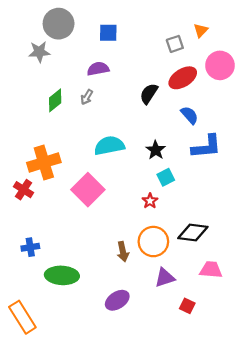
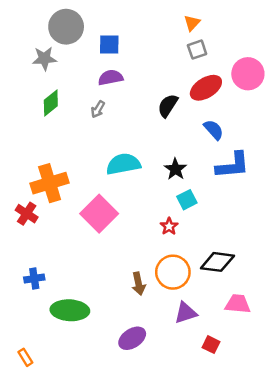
orange triangle: (201, 30) -> (192, 23), moved
blue square: (108, 33) -> (109, 45), moved
green diamond: (55, 100) -> (51, 103), moved
orange rectangle: (22, 317) -> (25, 357), size x0.5

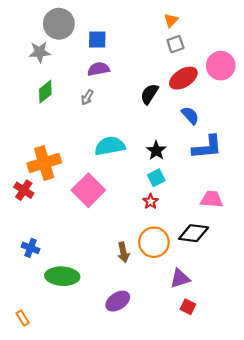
cyan square: (187, 200) -> (156, 178), moved
blue cross: (34, 278) -> (31, 248), turned 30
pink trapezoid: (238, 304) -> (212, 199), moved
purple triangle: (186, 313) -> (180, 278), moved

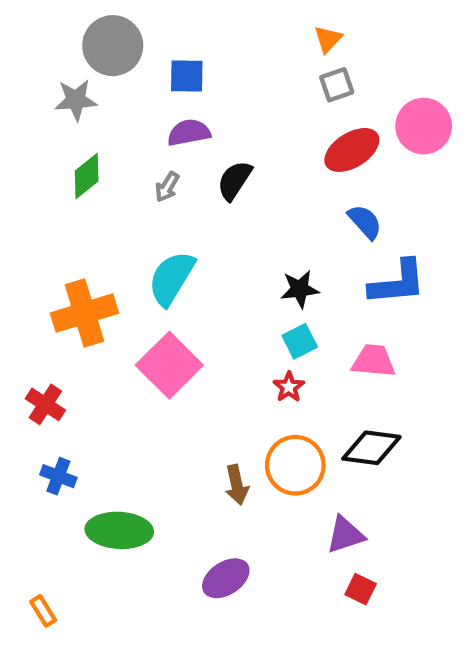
black semicircle: (149, 94) -> (234, 180), moved
cyan semicircle: (110, 146) -> (171, 278), moved, turned -48
black star: (156, 151) -> (300, 289), turned 30
red cross: (24, 190) -> (45, 404), moved
pink trapezoid: (212, 199) -> (374, 361), moved

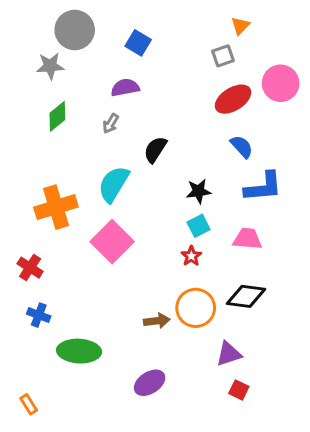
orange triangle: (328, 39) -> (240, 26), moved
blue square: (187, 76) -> (138, 43), moved, turned 30
black semicircle: (234, 180) -> (155, 149), moved
brown arrow: (237, 485) -> (157, 321), turned -85

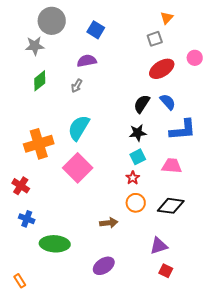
pink circle: (281, 83) -> (195, 58), size x0.6
black semicircle: (155, 149) -> (142, 104), moved
orange circle: (196, 308) -> (136, 203), moved, size x0.7

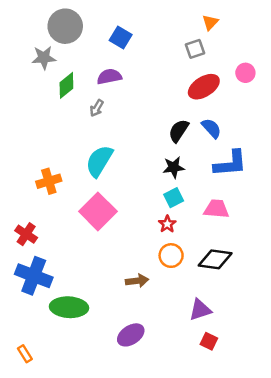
green diamond: (40, 81) -> (66, 85), moved
orange cross: (39, 144) -> (49, 181), size x0.7
blue cross: (27, 219) -> (34, 276), size x1.8

